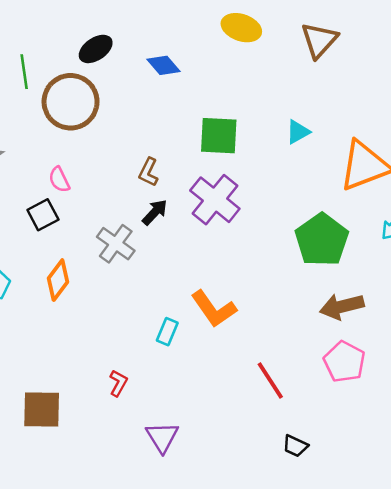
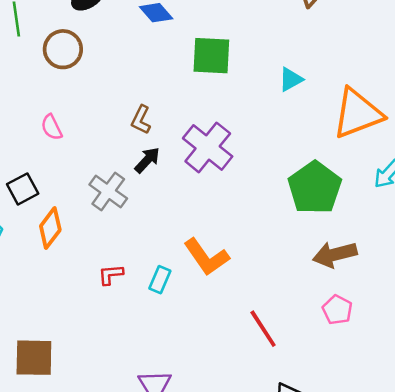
brown circle: (71, 102) -> (63, 49), size x0.7
green square: (219, 136) -> (211, 56), moved
black square: (43, 215) -> (23, 189), moved
pink pentagon: (344, 362) -> (337, 310), size x0.7
red L-shape: (118, 383) -> (111, 275), moved, turned -124

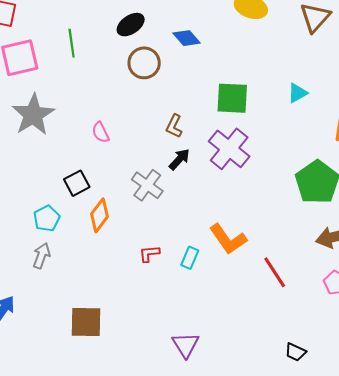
brown circle: (63, 49) -> (144, 63), moved
green square: (211, 56) -> (232, 98), moved
red line: (263, 329) -> (275, 272), moved

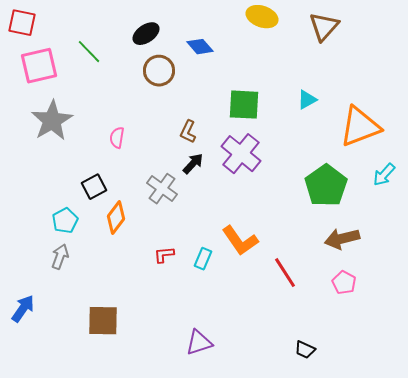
green line: (72, 43) -> (89, 52), turned -36
pink semicircle: (101, 132) -> (117, 138), turned 35
purple triangle: (186, 345) -> (199, 343), turned 44

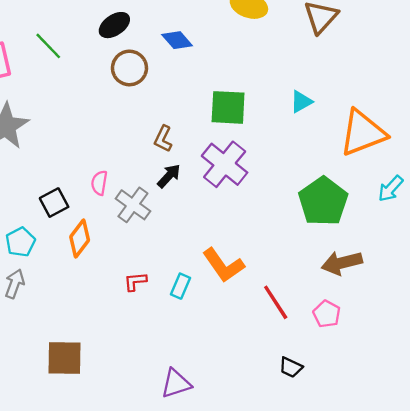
pink semicircle: (117, 138) -> (99, 183), moved
pink pentagon: (344, 283) -> (327, 314), moved
black trapezoid: (305, 350) -> (291, 367), moved

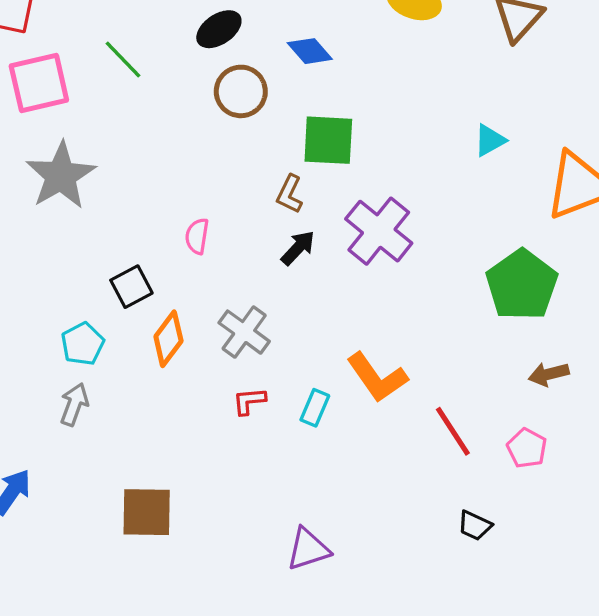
green square: (228, 107) -> (328, 140), moved
pink semicircle: (99, 183) -> (197, 236), moved
gray cross: (133, 205) -> (244, 332), moved
brown arrow: (342, 263) -> (549, 374), size x0.7

